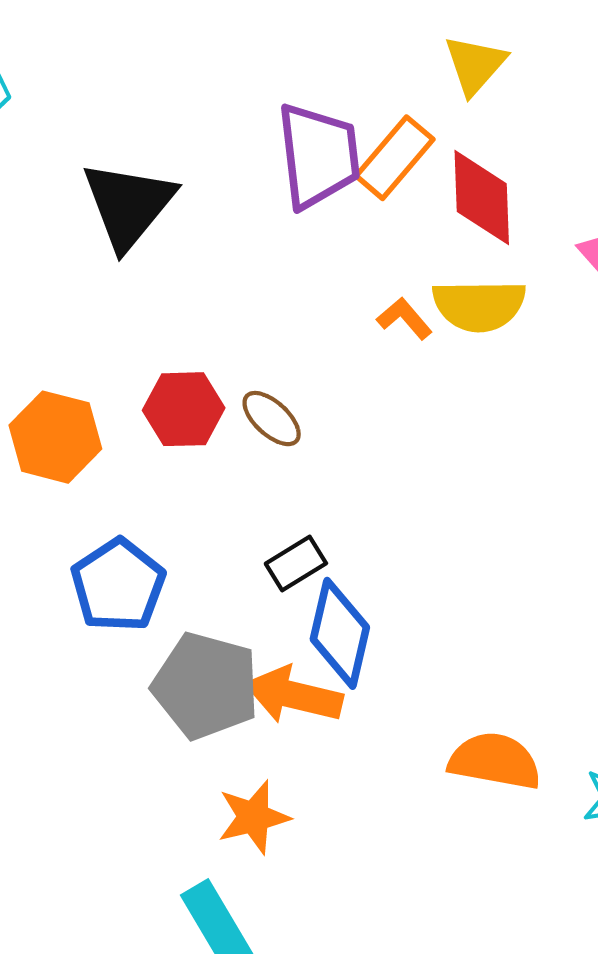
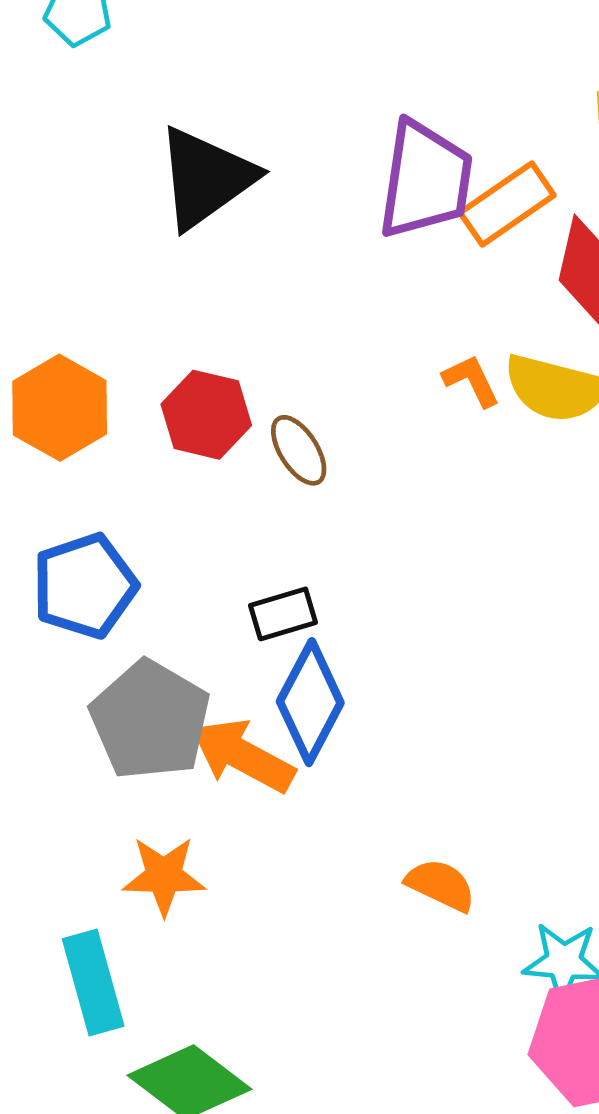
orange semicircle: (495, 761) -> (441, 885), size x0.7

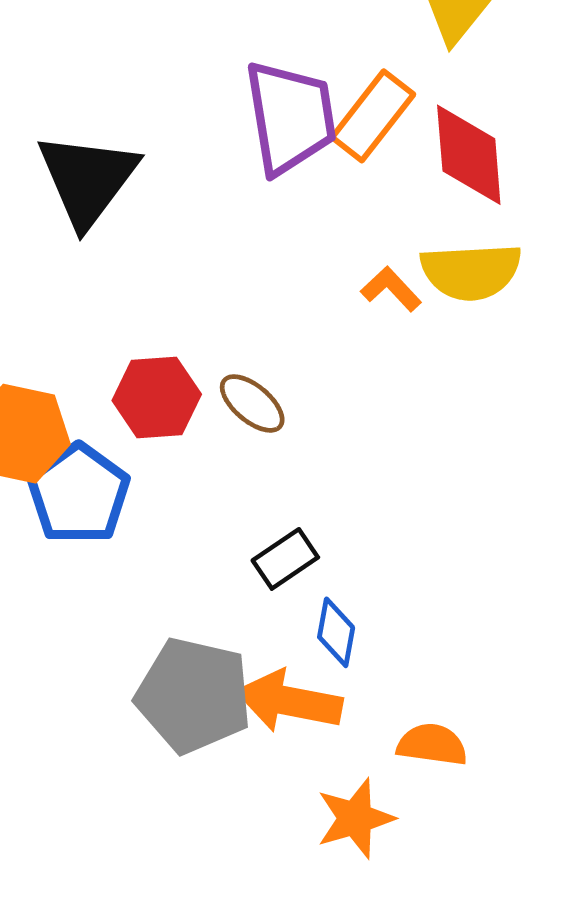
blue pentagon: (85, 586) -> (79, 494), moved
blue diamond: (310, 702) -> (336, 632), size x0.6
orange star: (164, 876) -> (355, 818), moved
orange semicircle: (441, 885) -> (432, 745), moved

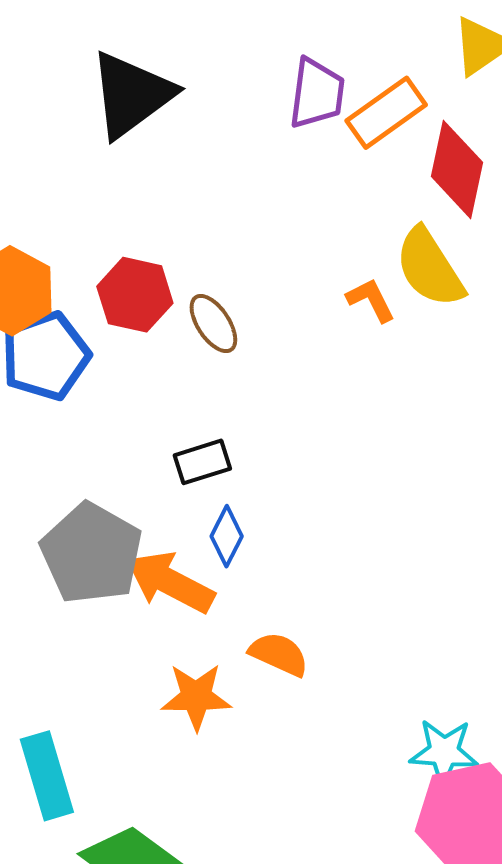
purple trapezoid: (290, 117) -> (317, 93), size x0.7
yellow semicircle: (471, 271) -> (430, 268), turned 44
orange L-shape: (391, 289) -> (371, 300), moved

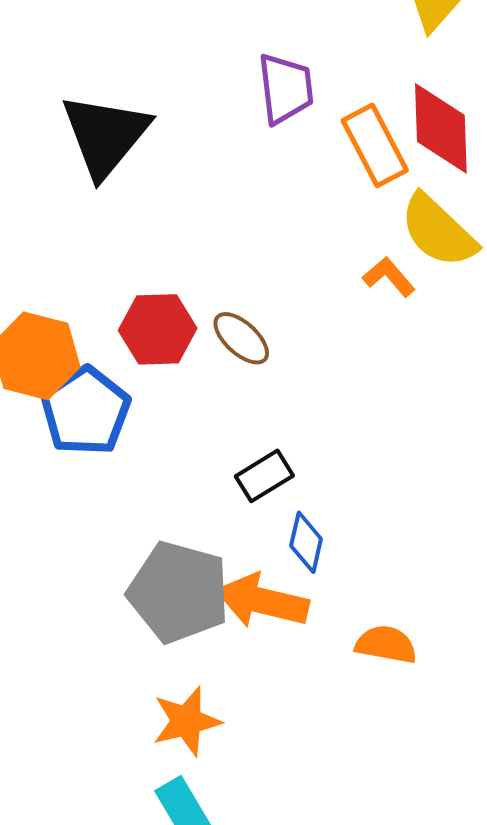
orange rectangle: (386, 113) -> (375, 145), moved, turned -68
orange star: (196, 697) -> (186, 721), moved

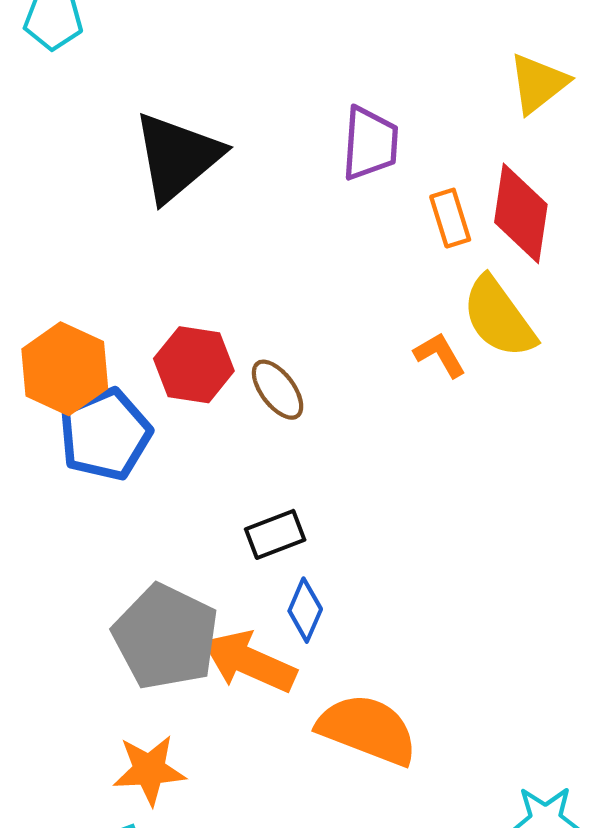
orange rectangle: (375, 145) -> (450, 218), size x0.7
orange semicircle: (386, 644) -> (367, 729), size x1.6

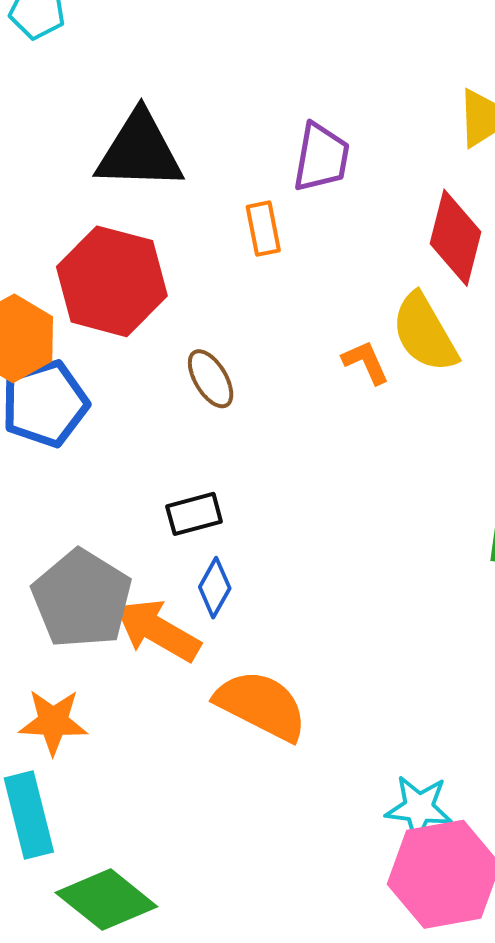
black triangle: (177, 157) -> (140, 151), turned 36
orange rectangle: (450, 218) -> (263, 229), moved
red hexagon: (194, 365) -> (112, 281), moved, size x1.5

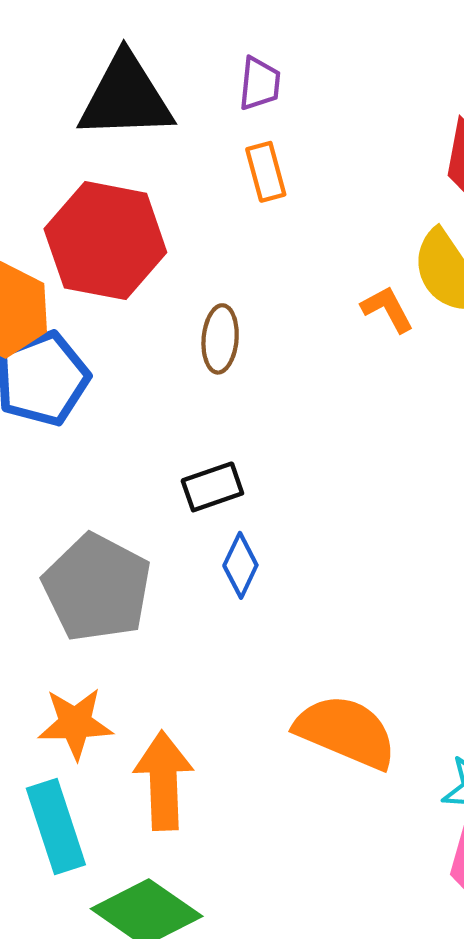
purple trapezoid: (321, 157) -> (260, 84), moved, size x0.7
brown ellipse: (211, 379) -> (220, 339), turned 40
orange arrow: (158, 630) -> (163, 781), moved, turned 62
orange semicircle: (261, 705) -> (346, 732), moved

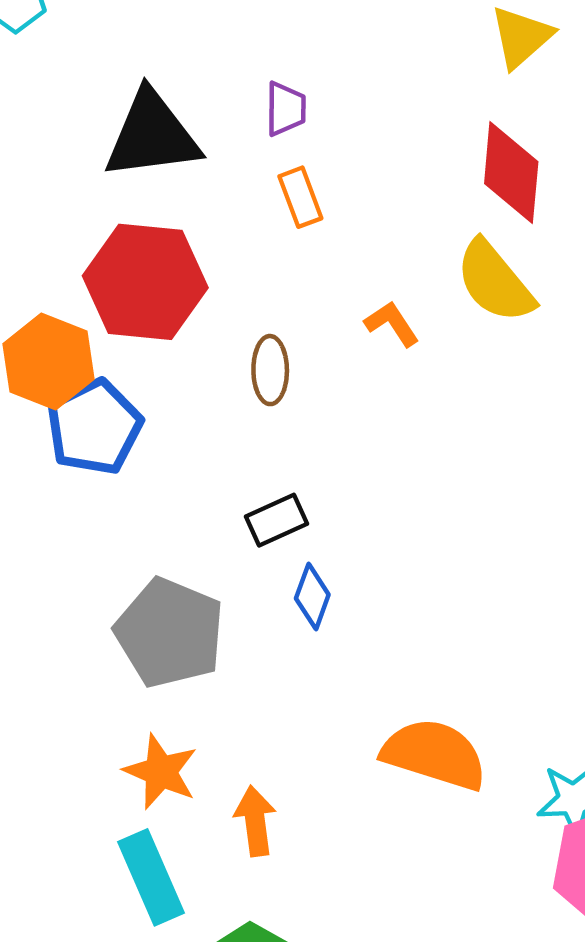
orange L-shape: (387, 309) -> (392, 324), moved
orange star: (75, 723) -> (161, 772), turned 30
orange arrow: (163, 781) -> (255, 821), size x0.7

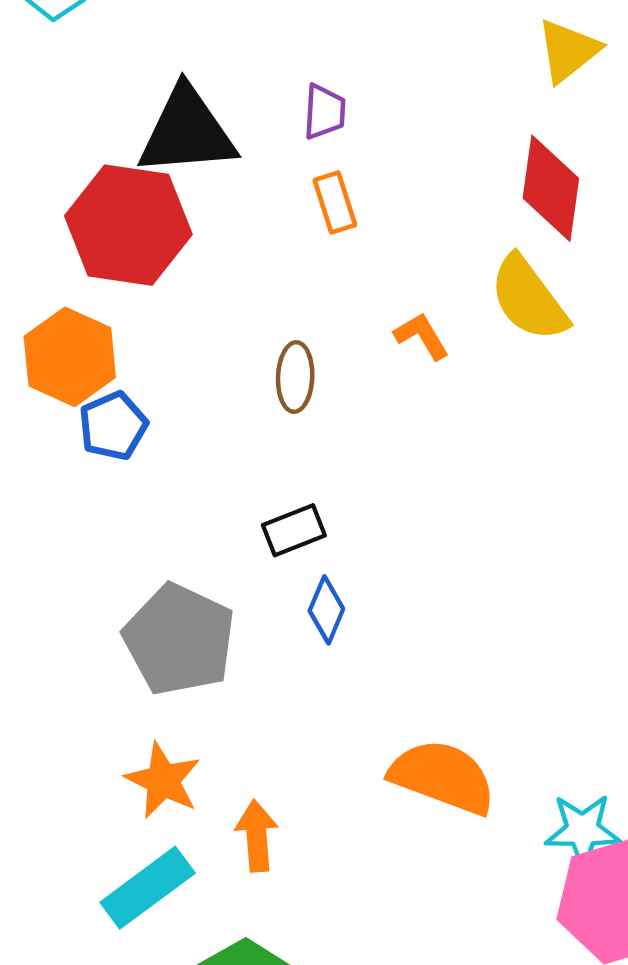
red hexagon: (145, 282) -> (128, 225), moved
blue pentagon: (94, 427) -> (113, 426), size x0.7
cyan rectangle: (151, 877) -> (148, 888), turned 74

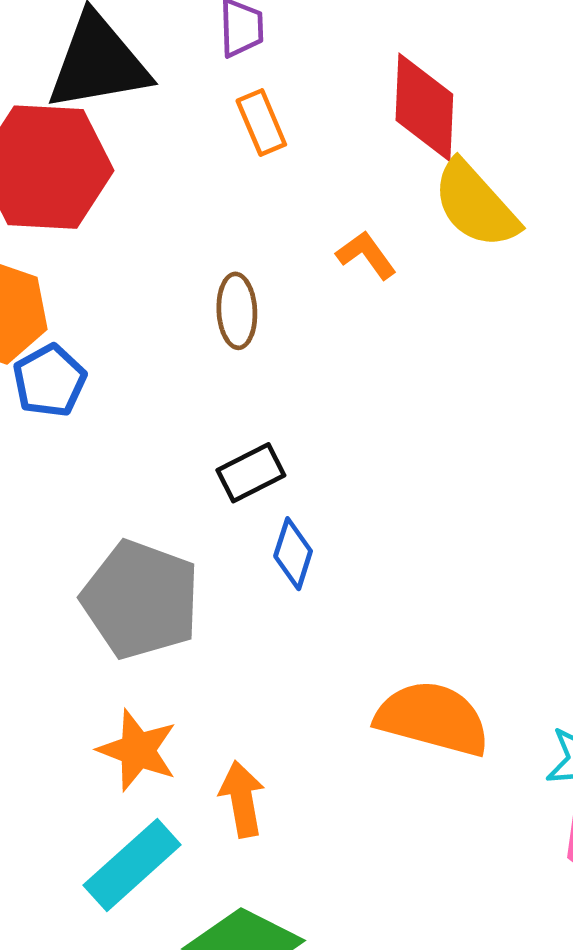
red diamond: (551, 188) -> (424, 107), moved

